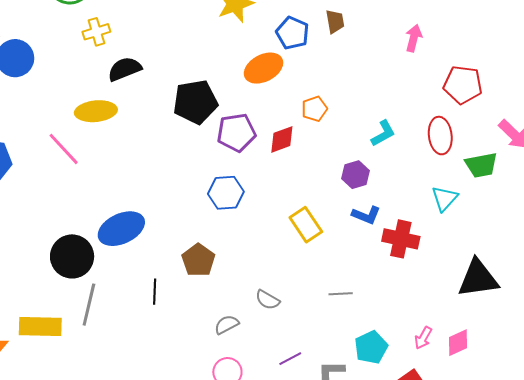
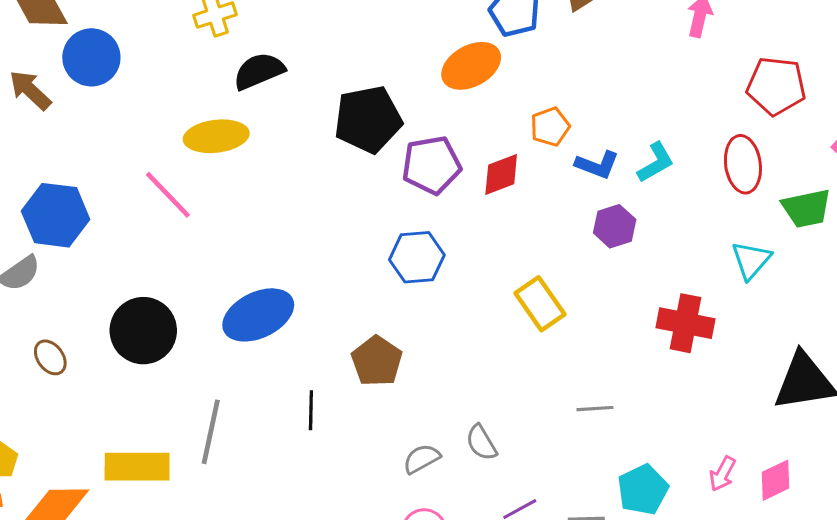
blue L-shape: (366, 215) -> (597, 165), moved
black circle: (72, 256) -> (143, 331), moved
gray semicircle: (267, 300) -> (481, 443), moved, turned 30

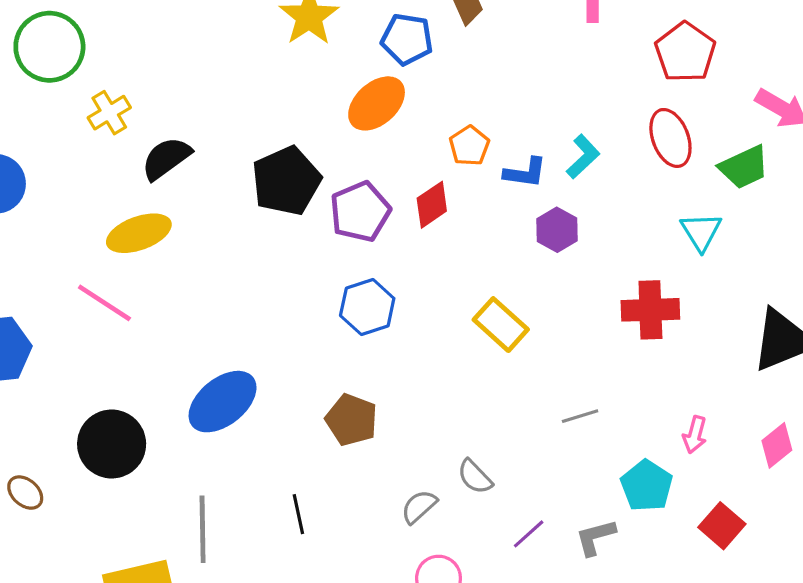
red pentagon: (776, 86) -> (685, 52), turned -30
black line: (311, 410) -> (298, 514), moved
pink arrow: (722, 474) -> (695, 435), moved

